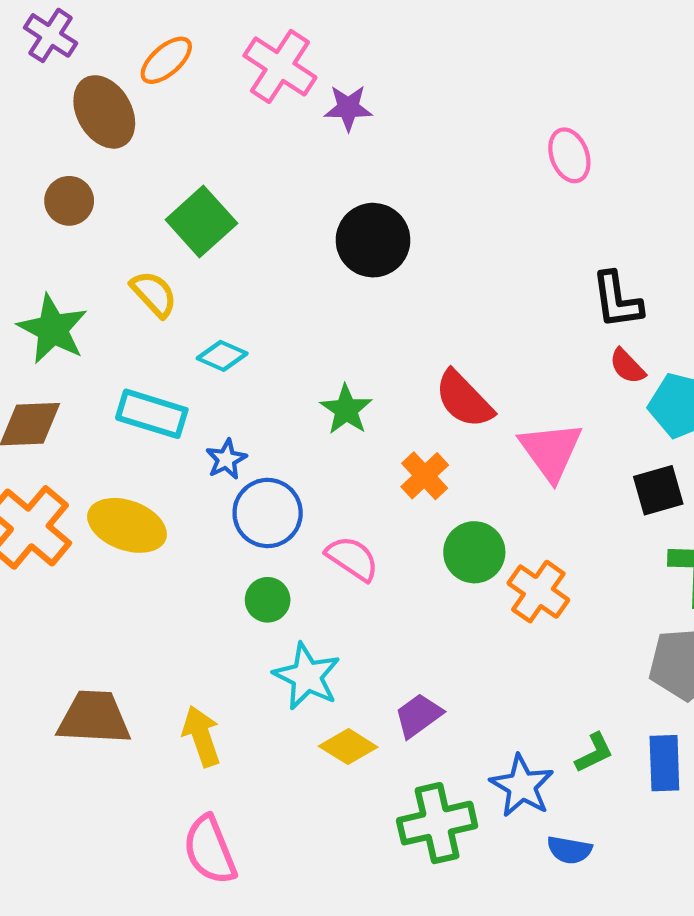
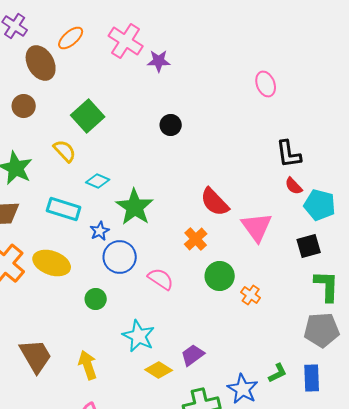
black circle: (373, 240) -> (171, 125), size x0.6
green star: (346, 410) -> (135, 207), moved, size x1.5
orange cross: (538, 592) -> (251, 295), size x0.7
green circle: (268, 600) -> (96, 299), moved
brown trapezoid: (94, 718) -> (36, 356), turned 57

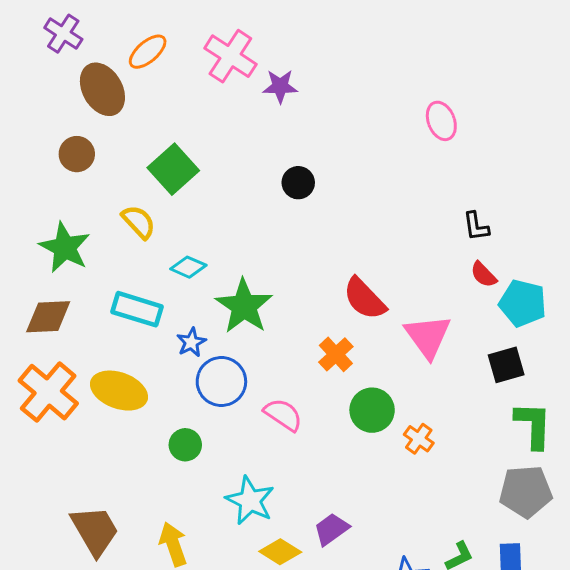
black L-shape: (289, 154) -> (476, 226), size x0.7

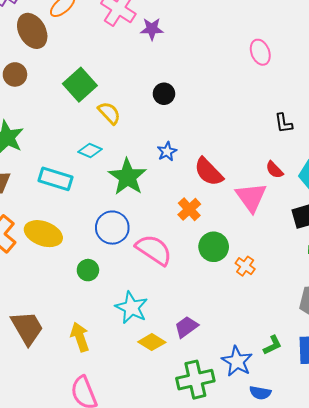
yellow semicircle: (139, 222) -> (109, 113), moved
red semicircle: (484, 275) -> (274, 170), moved
blue star: (191, 342) -> (167, 152), moved
pink semicircle: (283, 415) -> (154, 250), size x1.4

